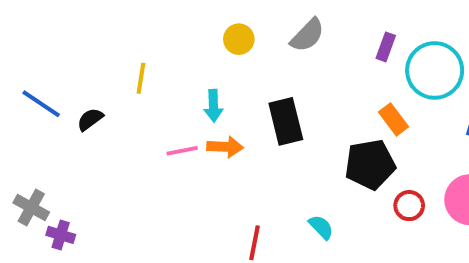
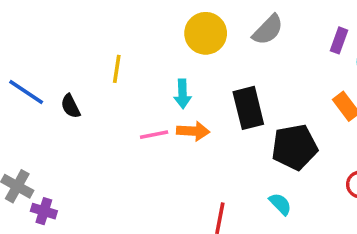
yellow circle: (239, 39) -> (206, 33), size x1.5
black semicircle: (90, 119) -> (71, 106), turned -80
black pentagon: (370, 164) -> (294, 147), moved

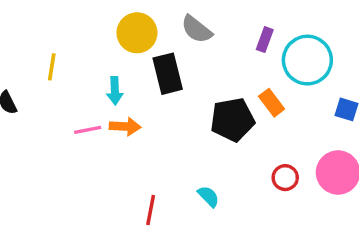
gray semicircle: (268, 30) -> (197, 29), turned 84
black rectangle: (248, 108) -> (168, 74), moved
black pentagon: (294, 147) -> (232, 120), moved

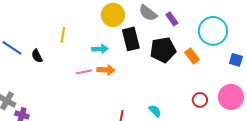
purple rectangle: (265, 40) -> (172, 19), moved, turned -56
cyan arrow: (115, 91) -> (100, 49), turned -91
black pentagon: (232, 120) -> (163, 50), moved

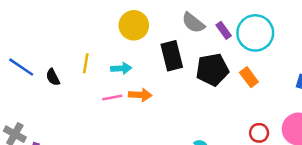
yellow circle: (113, 15) -> (134, 25), moved
cyan circle: (213, 31) -> (255, 33), moved
yellow line: (63, 35) -> (86, 63), moved
cyan arrow: (100, 49) -> (121, 68), moved

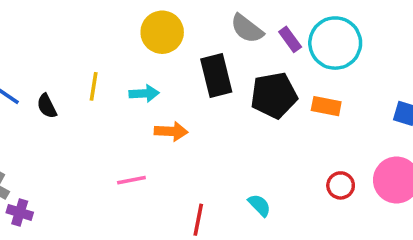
orange rectangle: (249, 77) -> (326, 106), turned -42
pink line: (112, 97) -> (131, 180), moved

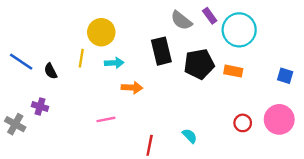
yellow circle: (162, 32) -> (101, 32), moved
purple rectangle: (290, 39) -> (210, 16), moved
purple cross: (20, 212) -> (40, 106), moved

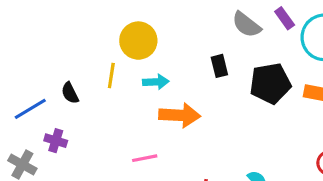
black rectangle: (161, 51) -> (219, 66), size x0.6
blue line: (21, 62) -> (30, 109), moved, turned -65
orange arrow: (132, 88) -> (180, 115), size x1.4

